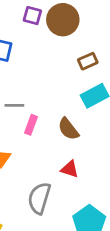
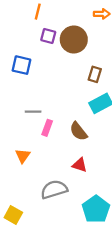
brown rectangle: (88, 61) -> (95, 74), turned -49
gray semicircle: (39, 198) -> (54, 189), turned 56

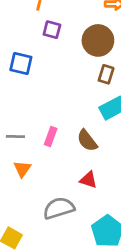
brown circle: (74, 39) -> (98, 40), moved
gray line: (33, 112) -> (15, 136), moved

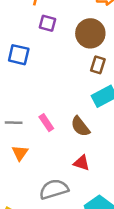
pink rectangle: (51, 136) -> (46, 123), turned -54

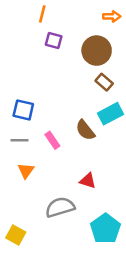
blue square: (19, 55) -> (23, 110), moved
brown rectangle: (98, 65) -> (104, 82), turned -66
brown semicircle: (80, 126) -> (85, 130), moved

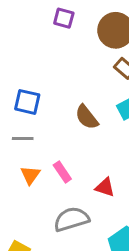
brown semicircle: (85, 130) -> (87, 117), moved
pink rectangle: (52, 140) -> (62, 172), moved

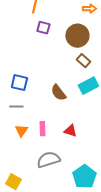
pink rectangle: (62, 172) -> (42, 129), turned 32
red triangle: (105, 187) -> (70, 131), moved

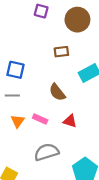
brown rectangle: (83, 61) -> (61, 52), moved, turned -48
brown semicircle: (58, 93) -> (57, 92), moved
pink rectangle: (42, 129) -> (40, 119), turned -64

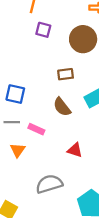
brown semicircle: (57, 92) -> (62, 107), moved
pink rectangle: (40, 119) -> (36, 129), moved

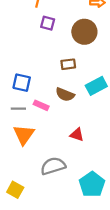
brown semicircle: (62, 107) -> (65, 95), turned -30
pink rectangle: (36, 129) -> (41, 105), moved
orange triangle: (18, 150) -> (24, 135), size x1.5

